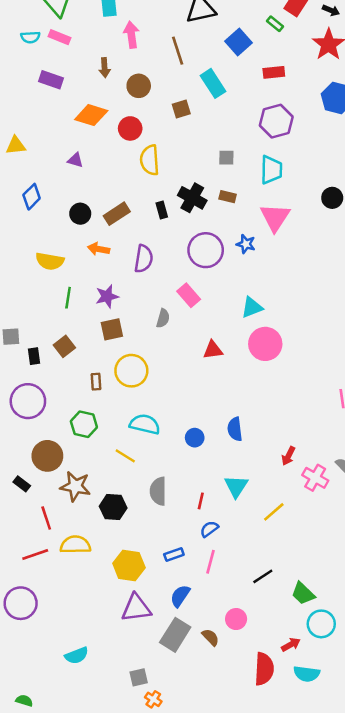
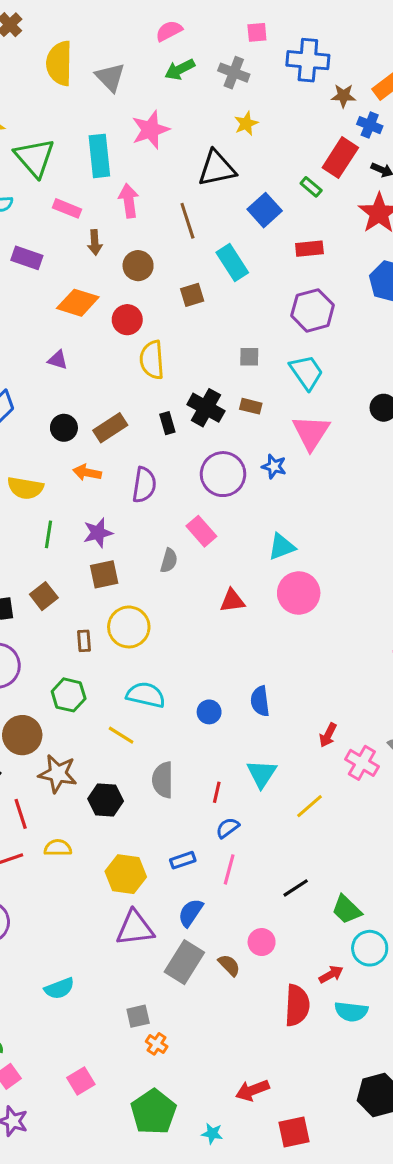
pink rectangle: (60, 37) -> (67, 208), moved
cyan trapezoid: (271, 170) -> (306, 372), turned -36
yellow semicircle: (75, 545) -> (58, 848), size x0.7

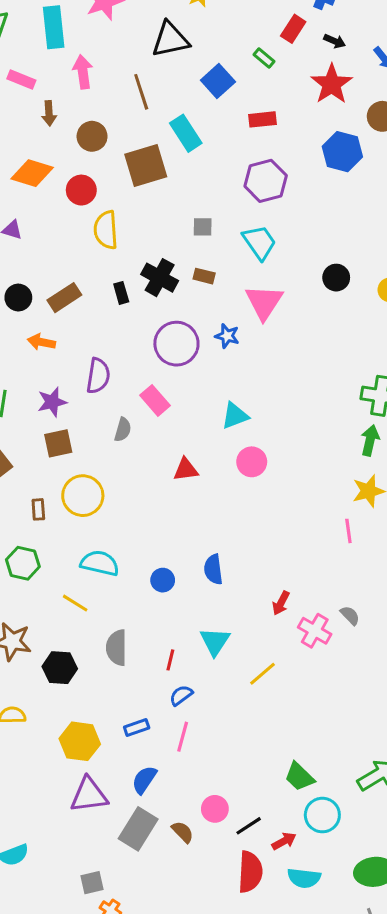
red rectangle: (340, 158) -> (293, 29), size x0.7
brown square: (192, 295) -> (146, 165), size x1.8
purple semicircle: (144, 485) -> (98, 376), moved
pink circle: (299, 593) -> (252, 462), size x0.7
black line: (296, 888) -> (249, 826), moved

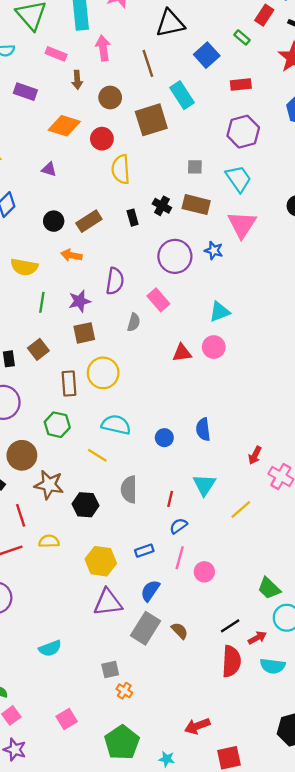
brown rectangle: (204, 276) -> (196, 205), size x1.6
black cross: (160, 278) -> (162, 206), size x0.7
pink circle: (252, 462) -> (214, 347), moved
brown rectangle: (38, 509) -> (69, 384), size x1.5
pink circle: (215, 809) -> (204, 572), moved

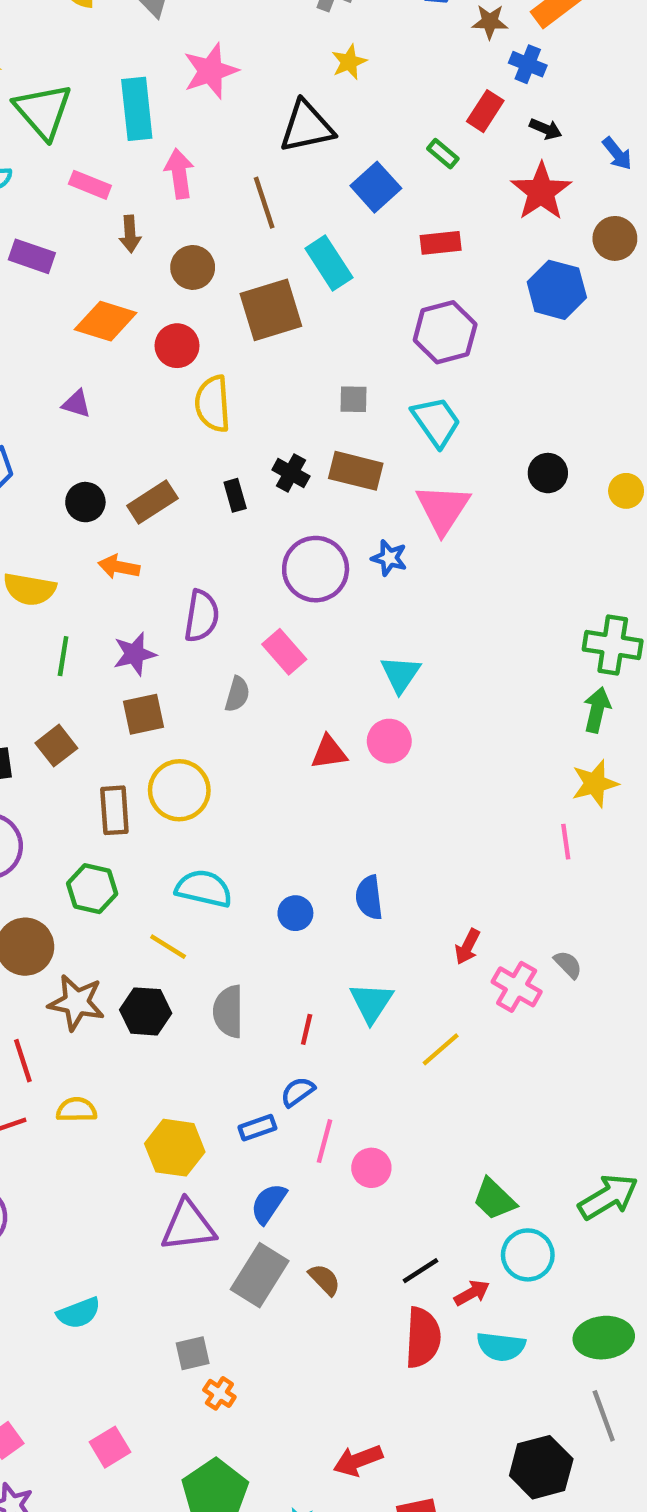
cyan triangle: (220, 312) -> (400, 674), turned -35
black hexagon: (85, 505) -> (146, 1011), moved
blue semicircle: (178, 526) -> (298, 1092), moved

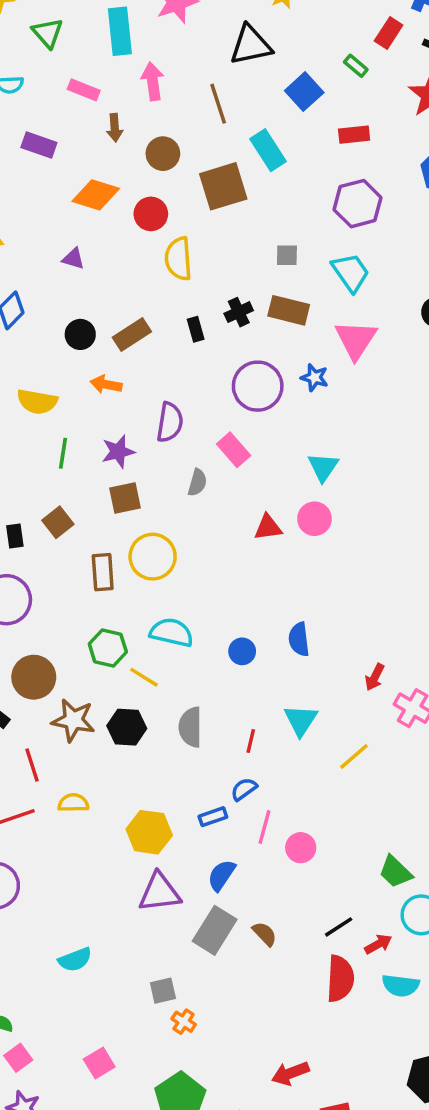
green triangle: (43, 111) -> (48, 33), size x0.7
black cross: (291, 473) -> (239, 312), turned 36
green hexagon: (92, 889) -> (108, 648), moved

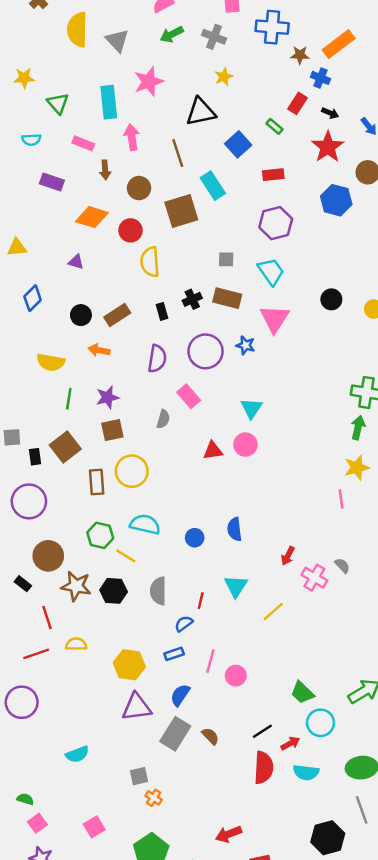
purple semicircle: (170, 422) -> (157, 359), moved
brown square: (58, 522) -> (65, 447), size x1.4
blue semicircle: (244, 789) -> (184, 624), moved

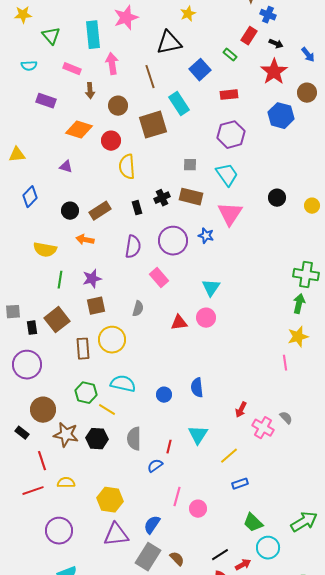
gray semicircle: (163, 419) -> (138, 309), moved
blue rectangle: (174, 654) -> (240, 484), moved
purple circle: (22, 702) -> (59, 531), moved

